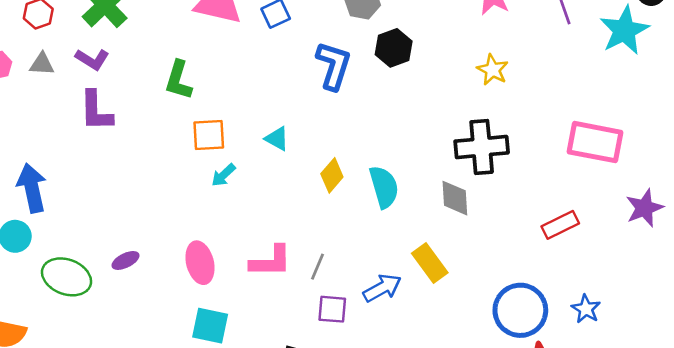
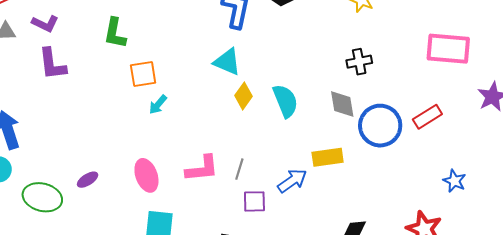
cyan triangle: (277, 139) -> (227, 62), moved, size x1.4
black cross: (482, 147) -> (359, 62), size x0.6
yellow rectangle: (430, 263) -> (328, 157), turned -56
blue circle: (520, 310) -> (380, 126), moved

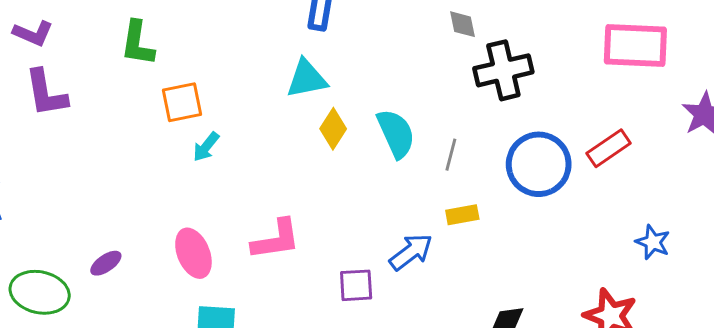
cyan triangle: (227, 62) -> (307, 79), turned -32
black cross: (359, 62) -> (503, 70), size x1.5
gray diamond: (342, 104) -> (463, 24), moved, size x0.7
yellow rectangle: (328, 157) -> (462, 215), size x0.7
gray line: (239, 169) -> (451, 155), moved

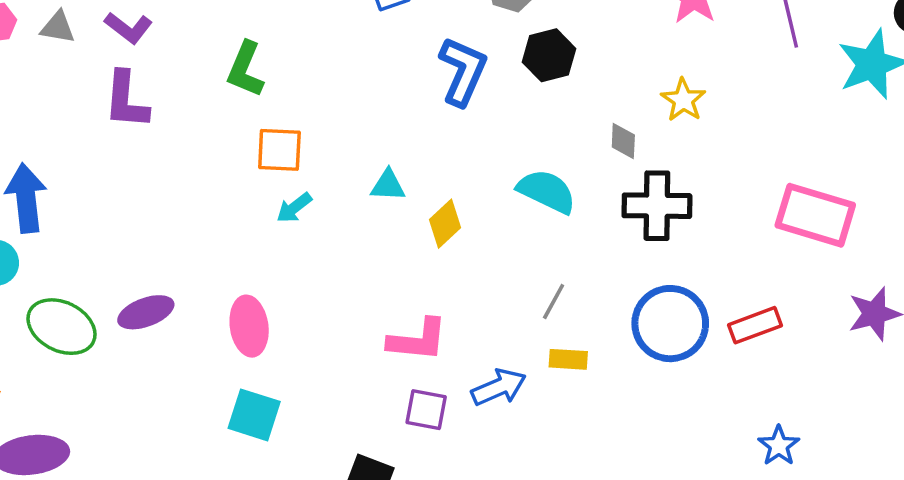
cyan triangle: (307, 79) -> (388, 185), moved, size x0.7
cyan semicircle: (396, 133) -> (547, 191), moved, turned -54
gray line: (451, 155) -> (554, 302), moved
pink L-shape: (276, 240) -> (418, 340), moved
purple ellipse: (106, 263) -> (146, 312), size x1.4

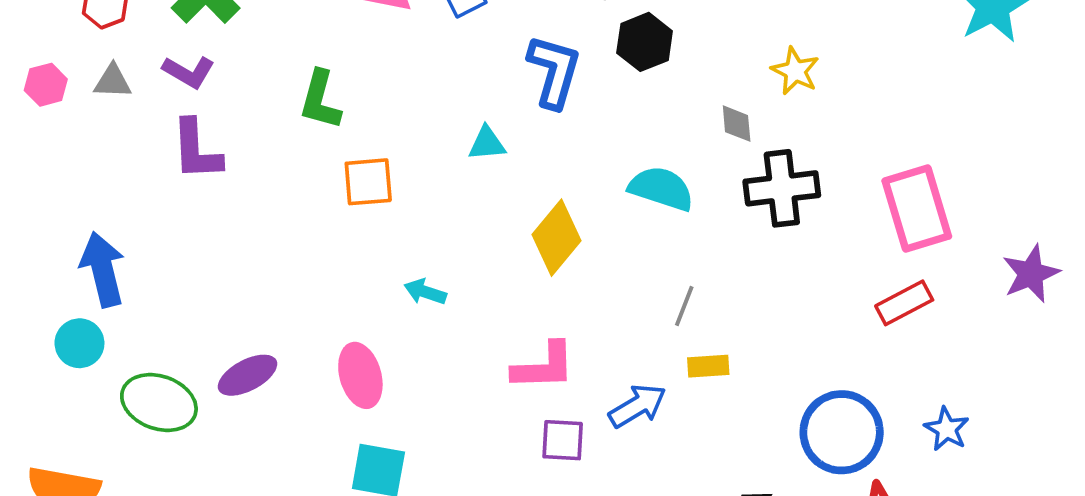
cyan triangle: (388, 185) -> (487, 143), moved
cyan arrow: (294, 208) -> (425, 292), moved, turned 63
pink rectangle: (815, 215) -> (917, 209), moved, turned 64
yellow diamond: (445, 224) -> (557, 238), size x1.4
blue circle: (670, 324) -> (842, 432), moved

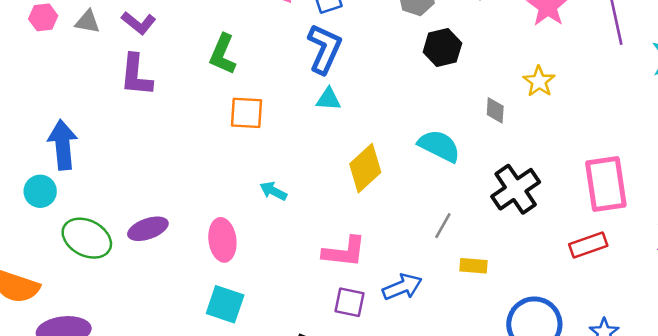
blue L-shape: (554, 71) -> (324, 49), moved
black cross: (782, 188) -> (516, 189), moved, turned -36
yellow rectangle: (708, 366) -> (474, 266), moved

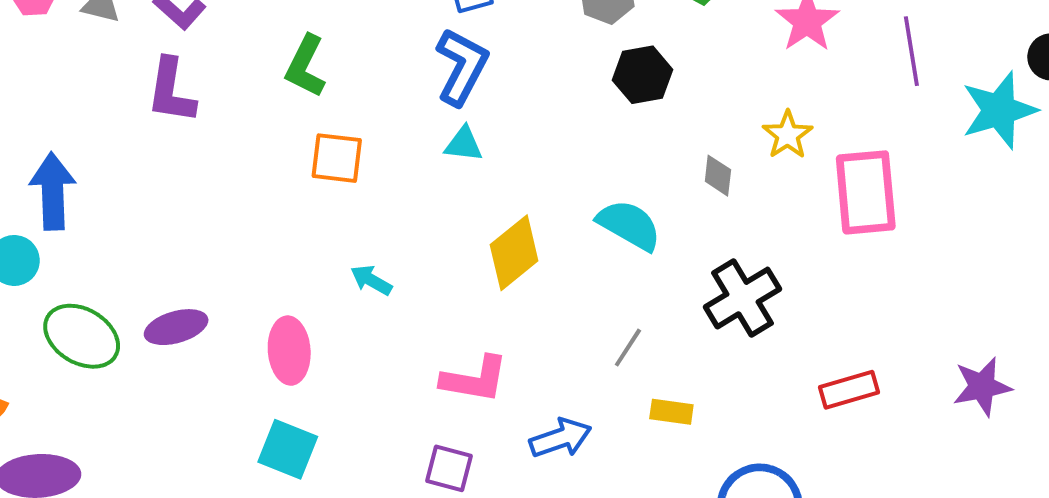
pink rectangle: (606, 184) -> (866, 192), moved
purple square: (350, 302) -> (449, 468), moved

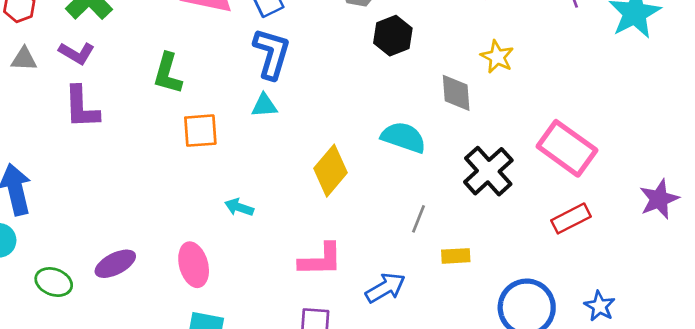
cyan triangle: (464, 144) -> (264, 106), moved
gray diamond: (718, 176) -> (456, 93), size x1.4
pink rectangle: (866, 192) -> (567, 148), moved, turned -38
green ellipse: (82, 336) -> (54, 282), size x0.7

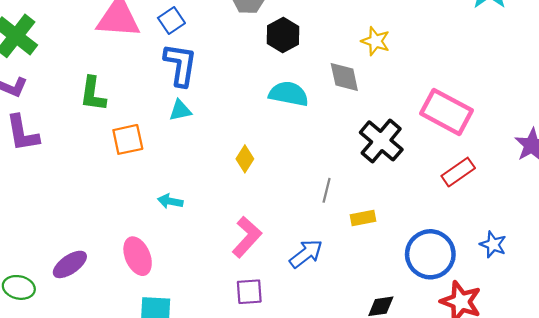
cyan semicircle: (403, 137) -> (289, 94), moved
yellow diamond: (330, 171) -> (245, 159), size x0.6
pink L-shape: (321, 260) -> (247, 237), turned -39

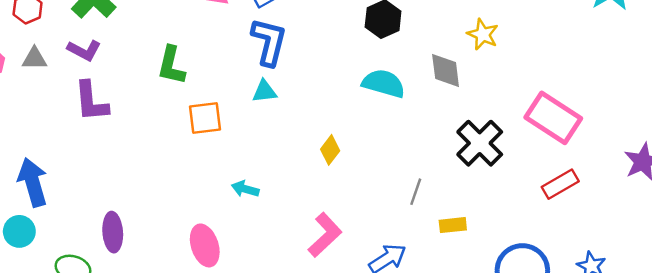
purple ellipse: (70, 264) -> (113, 232), moved, turned -64

